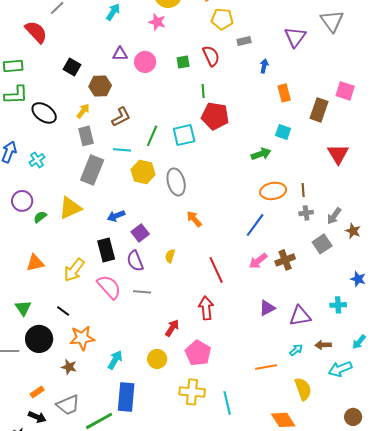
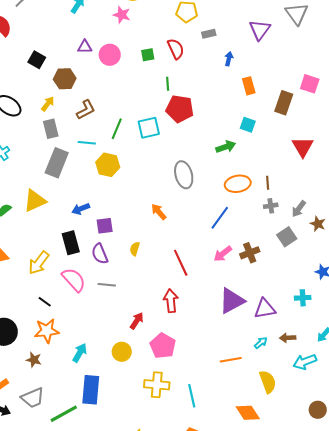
gray ellipse: (176, 182) -> (184, 175), moved
purple square: (140, 233) -> (105, 226), turned 30
purple triangle: (267, 308) -> (232, 301), size x1.6
black line: (63, 311) -> (45, 302), moved

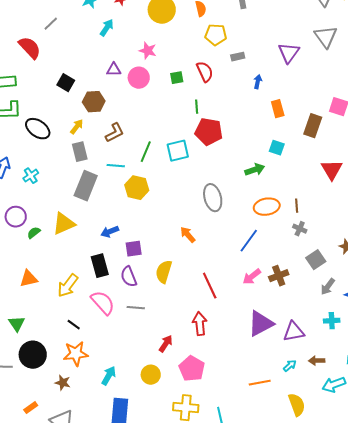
pink star: (122, 15) -> (148, 51), moved
gray cross: (271, 206) -> (300, 229), turned 32
gray arrow: (299, 209) -> (328, 287), moved
yellow semicircle: (135, 249) -> (164, 272), size x1.6

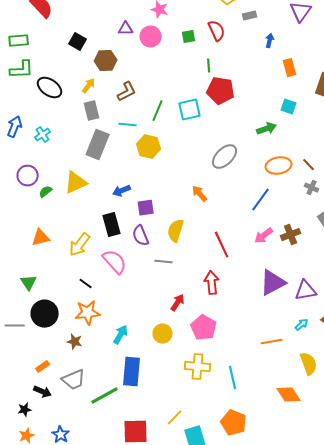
gray ellipse: (213, 198) -> (225, 157), turned 60
brown line: (297, 206) -> (309, 165), turned -40
gray line: (136, 308) -> (164, 262), moved

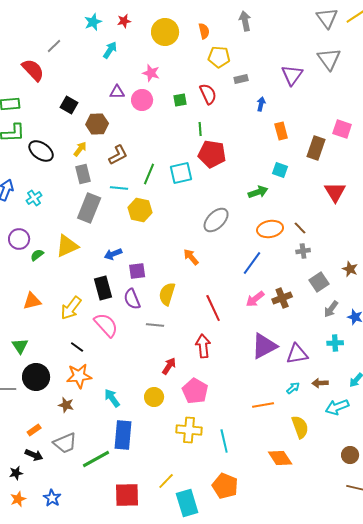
gray cross: (312, 188) -> (303, 251), turned -32
cyan arrow: (121, 335) -> (112, 398), turned -66

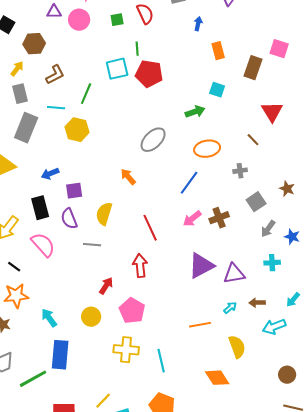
cyan square: (181, 173) -> (117, 69), moved
brown line: (300, 228) -> (253, 140), moved

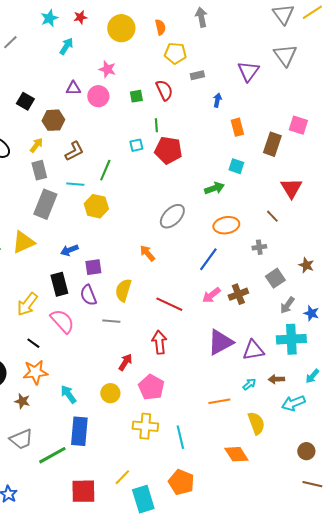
cyan square: (117, 69) -> (136, 145), size x0.6
red line: (150, 228) -> (169, 304), turned -40
cyan cross: (272, 263) -> (291, 339), size x1.8

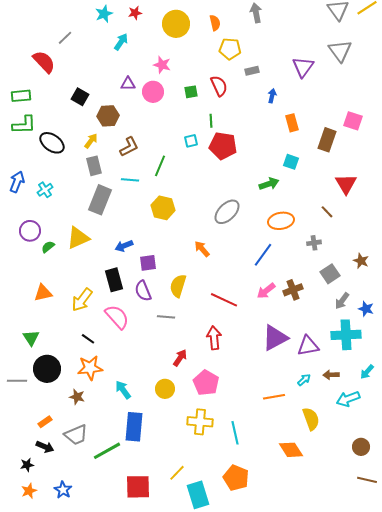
yellow hexagon: (96, 206) -> (163, 208), moved

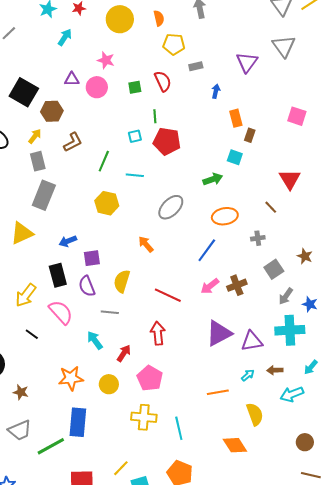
black square: (80, 97) -> (24, 92), size x1.6
brown rectangle: (327, 140) -> (250, 135), moved, size x0.6
cyan line: (130, 180) -> (135, 175), moved
orange star: (90, 368) -> (71, 378), moved
cyan arrow: (123, 390) -> (95, 340), moved

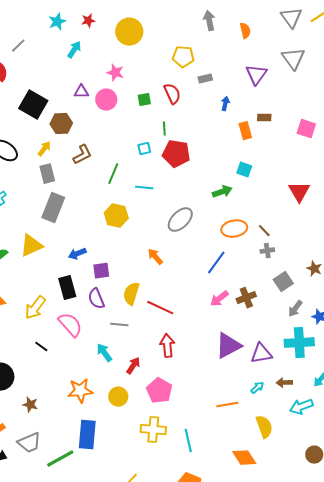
orange semicircle: (159, 18) -> (245, 31), moved
brown rectangle: (250, 135) -> (264, 118), moved, turned 72
brown line: (271, 207) -> (264, 231), moved
red line: (168, 295) -> (160, 308), moved

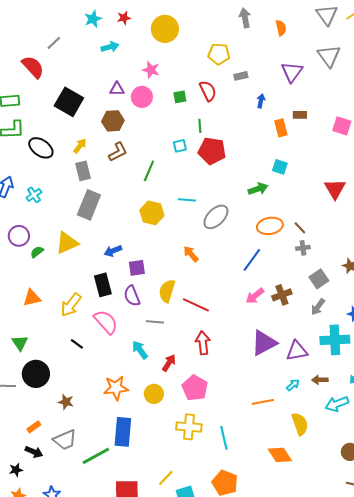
cyan arrow: (74, 50) -> (110, 47), turned 42
brown hexagon: (61, 124) -> (113, 121), moved
cyan line: (144, 188) -> (187, 200), moved
gray arrow: (295, 309) -> (318, 307), moved

